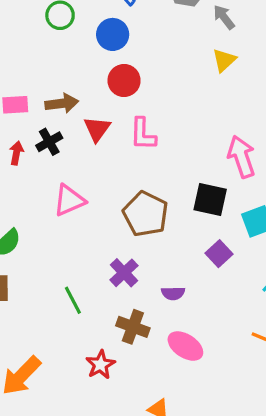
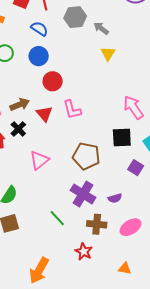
purple cross: (124, 273) -> (83, 194), size x1.4
pink ellipse: (185, 346) -> (130, 227), turned -50

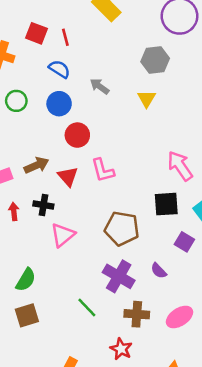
gray hexagon: (75, 17) -> (155, 60), moved
gray arrow: (101, 28) -> (100, 86), moved
black cross: (18, 129) -> (43, 205), moved, turned -35
purple semicircle: (115, 198) -> (159, 271), moved, turned 64

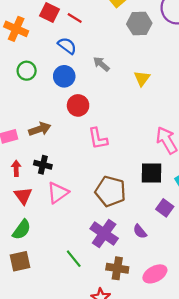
red line: (65, 37) -> (75, 18), turned -48
gray hexagon: (155, 60) -> (139, 24), moved
red triangle: (68, 176) -> (23, 196), moved

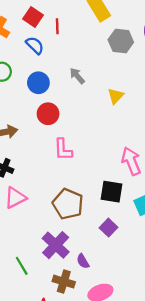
red line: (75, 18) -> (57, 26), turned 48
blue semicircle: (67, 46) -> (35, 45), moved
purple square: (165, 208) -> (108, 228), moved
purple semicircle: (140, 231) -> (83, 261), moved

